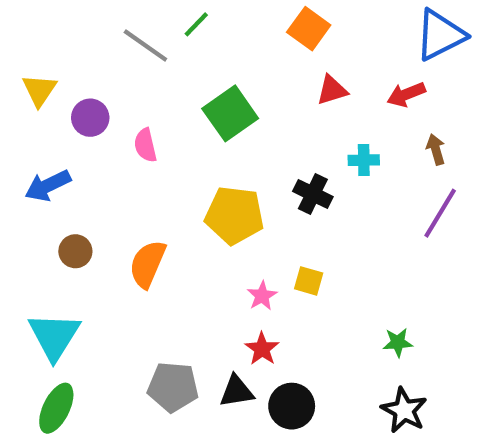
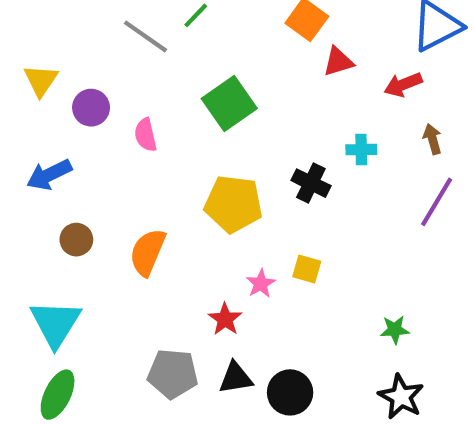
red triangle: (332, 90) -> (338, 62), moved
red star: (262, 349) -> (225, 319), moved

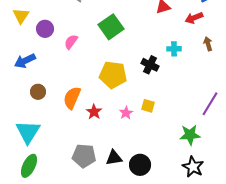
pink semicircle: (145, 135) -> (71, 42), turned 49
purple line: (437, 202) -> (210, 104), moved
red star: (225, 319) -> (94, 112), moved
green star: (395, 330) -> (190, 135), size x1.5

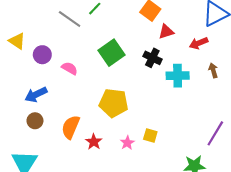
yellow triangle: (21, 16) -> (17, 41), turned -30
pink semicircle: (71, 42) -> (70, 68), turned 84
cyan cross: (174, 49) -> (178, 76), size x1.5
blue arrow: (25, 61) -> (36, 95), moved
black cross: (150, 65) -> (152, 58), moved

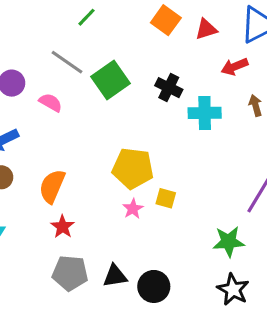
gray line: (70, 19) -> (67, 62), moved
red triangle: (166, 32) -> (206, 29), moved
yellow pentagon: (114, 103) -> (133, 168), moved
red star: (94, 142) -> (63, 227), moved

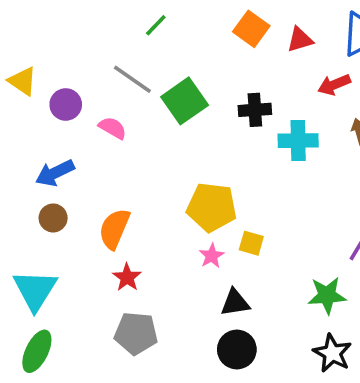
black cross: (169, 88) -> (255, 110), turned -30
black triangle: (115, 276) -> (235, 303), moved

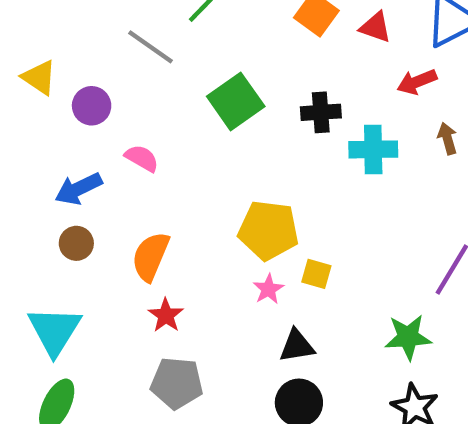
red triangle: (300, 40) -> (375, 27), turned 36
gray line: (132, 79) -> (151, 47), moved
pink semicircle: (113, 128) -> (142, 158), moved

